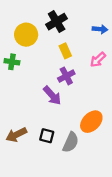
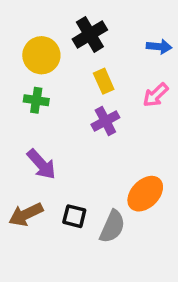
green cross: (12, 62) -> (36, 100), moved
purple arrow: (52, 96) -> (41, 164), moved

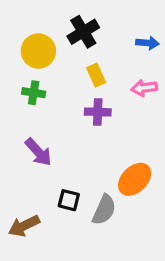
pink arrow: (156, 95) -> (144, 88), turned 35
purple cross: (105, 121) -> (98, 112), turned 30
brown arrow: (26, 214) -> (24, 226), moved

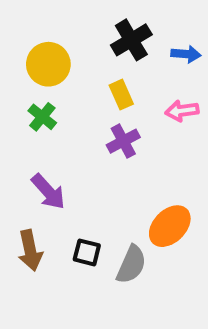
black cross: (83, 32) -> (131, 40), moved
green cross: (34, 93) -> (42, 117), turned 30
purple cross: (98, 112) -> (123, 141), turned -30
brown arrow: (24, 226) -> (30, 250), moved, turned -76

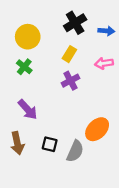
yellow rectangle: (121, 95) -> (69, 54), turned 56

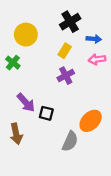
blue arrow: (106, 31) -> (94, 39), moved
green cross: (24, 67) -> (13, 63), moved
black square: (50, 144) -> (46, 113), moved

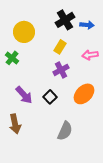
blue arrow: (94, 39) -> (87, 25), moved
black square: (46, 113) -> (50, 97), moved, turned 32
orange ellipse: (91, 121) -> (84, 94), moved

